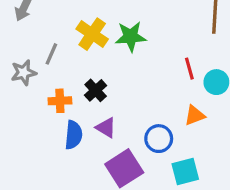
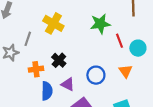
green star: (131, 37) -> (100, 24), moved
orange triangle: (195, 115) -> (126, 71), turned -40
blue circle: (159, 139) -> (96, 75), moved

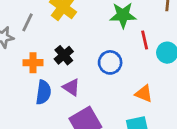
orange triangle: (126, 71) -> (144, 94), moved, turned -40
blue circle: (96, 75) -> (110, 62), moved

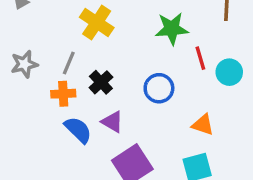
gray line: (27, 22) -> (69, 63), moved
blue semicircle: (43, 92) -> (78, 130), turned -50

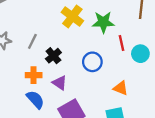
yellow cross: (97, 22) -> (72, 16), moved
orange cross: (63, 94) -> (34, 75), moved
blue semicircle: (78, 130) -> (35, 100), moved

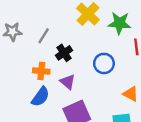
blue semicircle: (35, 100) -> (40, 97), turned 72

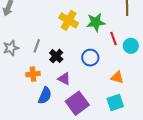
orange cross: (41, 71) -> (33, 74), moved

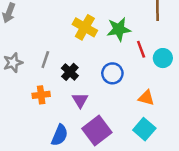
purple triangle: (64, 79) -> (80, 100), turned 32
blue semicircle: (45, 96) -> (60, 135), moved
cyan square: (115, 102) -> (144, 129), turned -30

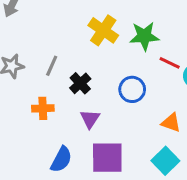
red line: (141, 49) -> (170, 63), turned -49
purple square: (97, 131) -> (107, 158), turned 32

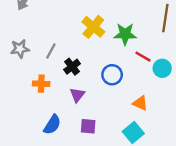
purple square: (107, 158) -> (88, 126), size x0.6

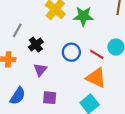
red line: (143, 57) -> (97, 54), moved
orange triangle: (140, 103) -> (96, 78), size x1.5

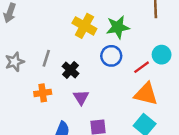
blue circle: (71, 52) -> (111, 56), moved
red line: (97, 54) -> (142, 67), turned -56

